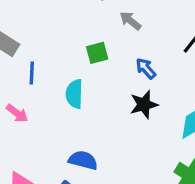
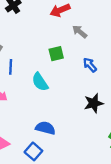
cyan semicircle: (74, 94) -> (40, 82), turned -36
black star: (144, 105) -> (94, 103), moved

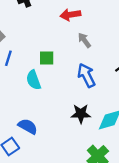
green square: (56, 54) -> (47, 58), moved
blue arrow: (90, 65) -> (86, 75), size x1.5

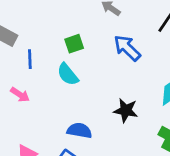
black star: (81, 114) -> (126, 110), moved, turned 30

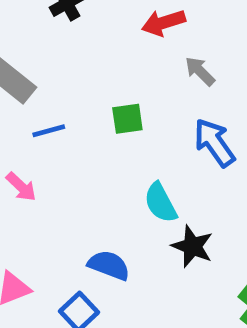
blue line: (30, 59) -> (49, 131), turned 66
cyan semicircle: (68, 74) -> (160, 203), moved

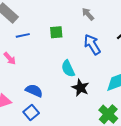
blue semicircle: (109, 265) -> (34, 91), moved

